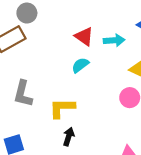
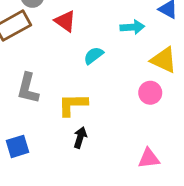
red triangle: (84, 36) -> (65, 21), moved

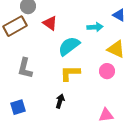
cyan semicircle: (94, 55) -> (69, 46), size x1.6
yellow L-shape: (73, 105) -> (70, 73), moved

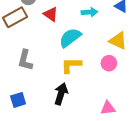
cyan arrow: (95, 27) -> (89, 12), moved
black arrow: (60, 101) -> (61, 94), size x1.5

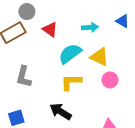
yellow triangle: (118, 41) -> (99, 57), moved
black arrow: (61, 94) -> (61, 112), turned -75

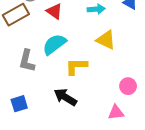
cyan semicircle: (70, 54) -> (54, 44), moved
pink circle: (110, 80) -> (128, 86), moved

